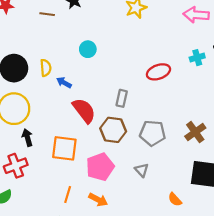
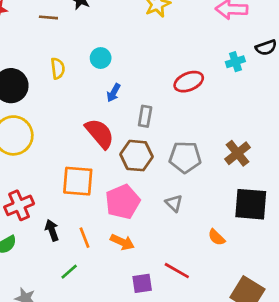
yellow semicircle: (46, 68) -> (58, 68), moved
blue arrow: (64, 83) -> (114, 93), moved, turned -88
black arrow: (27, 138) -> (52, 230), moved
orange line: (68, 194) -> (84, 238), turned -35

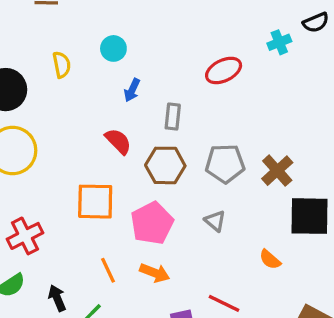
red semicircle: (100, 133) -> (118, 141), size x0.7
brown cross: (237, 153) -> (277, 171), moved
black arrow: (52, 230) -> (57, 298), moved

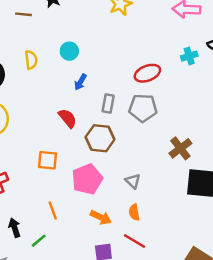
gray pentagon: (225, 164) -> (143, 108), moved
orange square: (95, 202) -> (48, 160), size x0.7
orange semicircle: (270, 259) -> (134, 212), moved, turned 35
orange arrow: (155, 273) -> (101, 217), moved

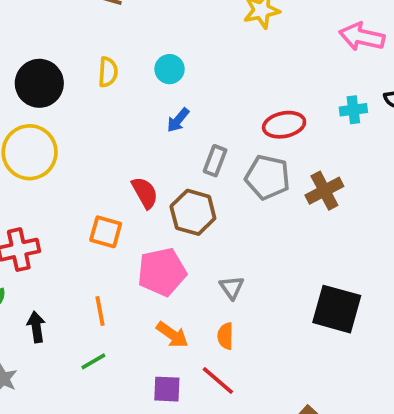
red semicircle: (68, 118) -> (145, 193), moved
brown cross: (180, 148) -> (324, 191), moved
green line: (39, 241) -> (93, 361), moved

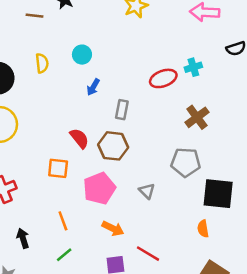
cyan cross: (353, 110) -> (193, 67), moved
gray pentagon: (268, 177) -> (186, 162), moved
orange semicircle: (225, 336) -> (203, 229), moved

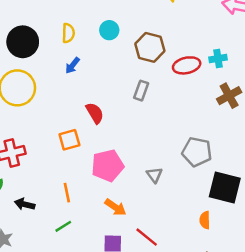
blue arrow: (93, 87) -> (73, 65), moved
brown cross: (197, 117) -> (229, 96), moved
brown hexagon: (113, 146) -> (150, 47), moved
orange square: (58, 168) -> (69, 140), turned -30
black arrow: (23, 238) -> (25, 204), turned -66

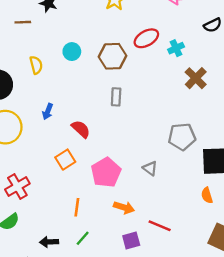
blue arrow: (73, 65) -> (48, 112), moved
red ellipse: (187, 65) -> (146, 38), moved
orange line: (67, 193) -> (77, 207), turned 36
black arrow: (25, 204) -> (49, 242), moved

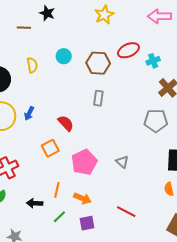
blue arrow: (48, 112) -> (29, 113), moved
gray pentagon: (182, 137) -> (156, 121), moved
orange arrow: (124, 207) -> (82, 198), moved
purple square: (131, 241) -> (87, 223), moved
black arrow: (49, 242) -> (35, 203), moved

